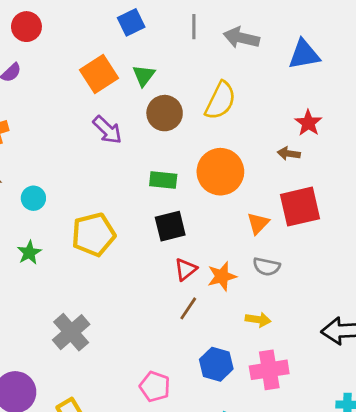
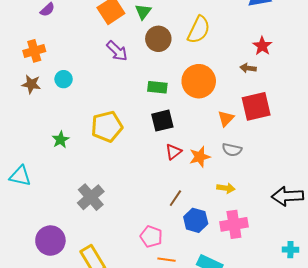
cyan circle: (33, 198) -> (64, 79), moved
brown line: (188, 308) -> (175, 198), moved

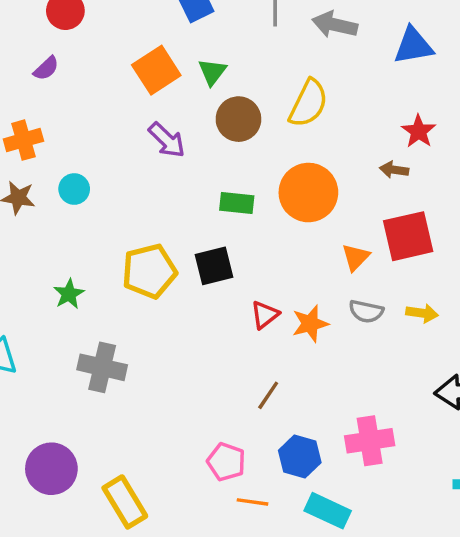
black square: (162, 121) -> (214, 266), moved
yellow arrow: (226, 188) -> (422, 313), moved
gray cross: (91, 197) -> (102, 367), moved, turned -36
blue hexagon: (196, 220) -> (300, 456), moved

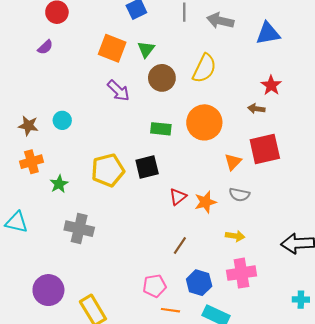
orange square: (156, 70) -> (112, 48), turned -36
orange cross: (23, 140) -> (31, 162), moved
yellow arrow: (422, 313) -> (235, 236), moved
pink pentagon: (226, 462) -> (154, 286), turned -30

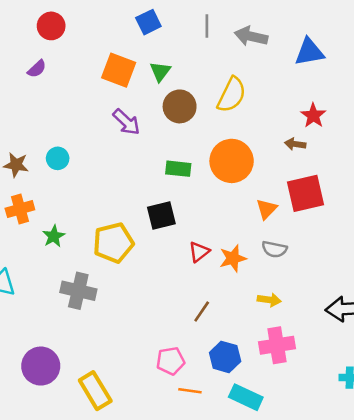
yellow pentagon: (108, 170) -> (113, 243), moved

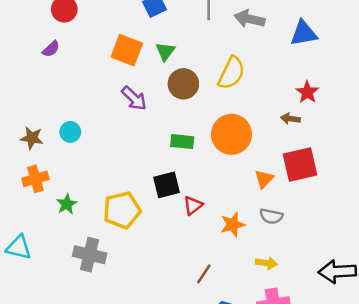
red triangle: (199, 252) -> (193, 205), moved

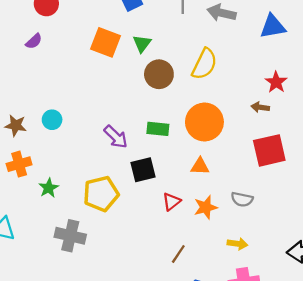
purple arrow: (134, 98) -> (116, 137), moved
orange triangle: (264, 179) -> (200, 166), moved, turned 48
red triangle: (193, 205) -> (171, 202), moved

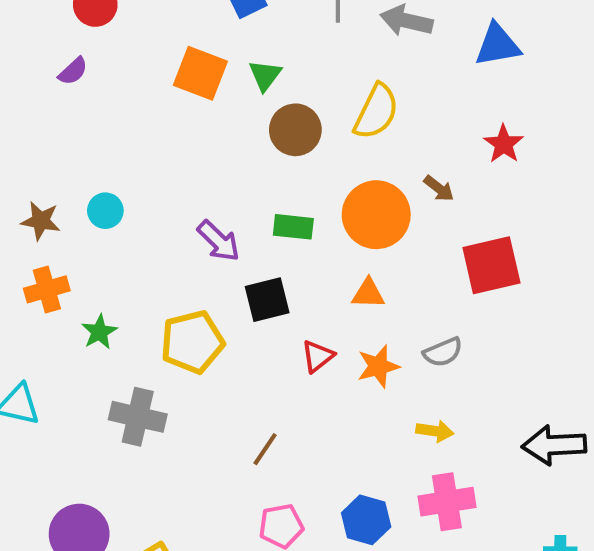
brown arrow: (260, 107) -> (439, 188), moved, turned -150
gray semicircle: (242, 199) -> (443, 352), turned -35
brown line: (178, 254) -> (265, 449), moved

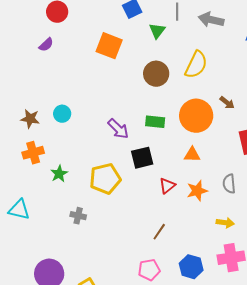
green triangle: (265, 75) -> (157, 31), moved
gray semicircle: (443, 352) -> (229, 184), turned 108
gray cross: (138, 417) -> (78, 216), size x0.6
brown line: (265, 449) -> (159, 232), moved

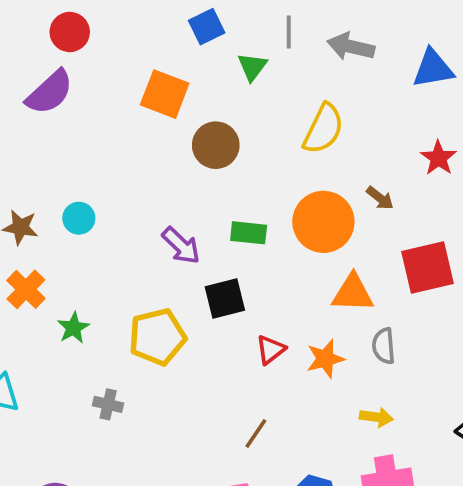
purple semicircle: (46, 45) -> (50, 92), size x1.8
brown circle: (156, 74) -> (216, 145), moved
orange cross: (33, 153) -> (26, 289), turned -30
orange triangle: (192, 155) -> (353, 293), moved, size x1.4

